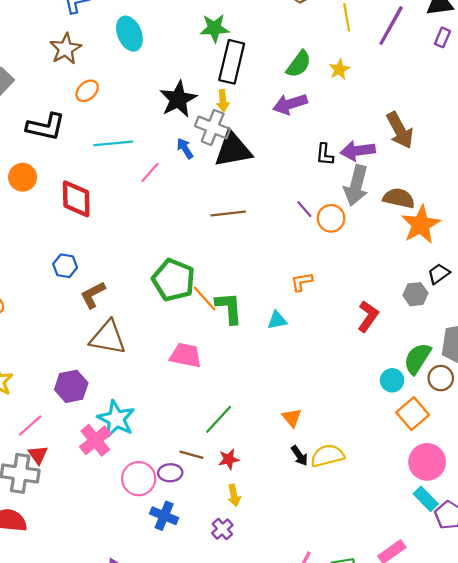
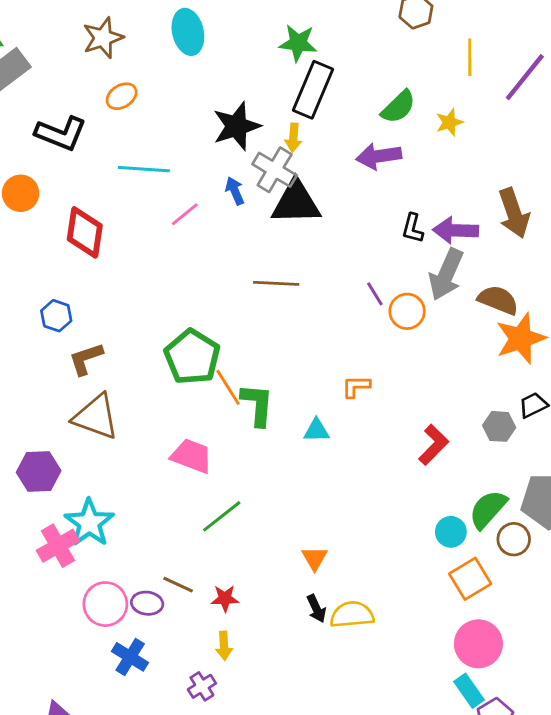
green line: (219, 419) -> (222, 516), moved

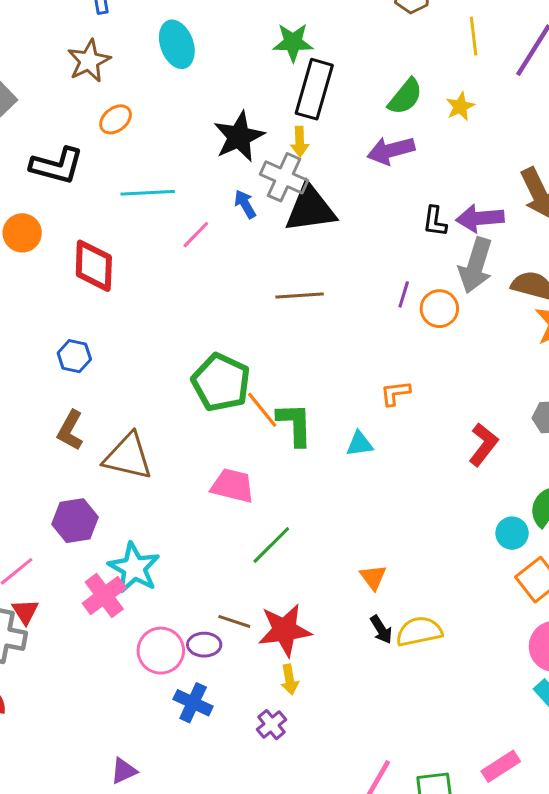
purple line: (375, 294) -> (404, 294), turned 55
brown L-shape: (86, 359) -> (70, 430), moved, turned -36
red star: (225, 598) -> (285, 630), size x1.8

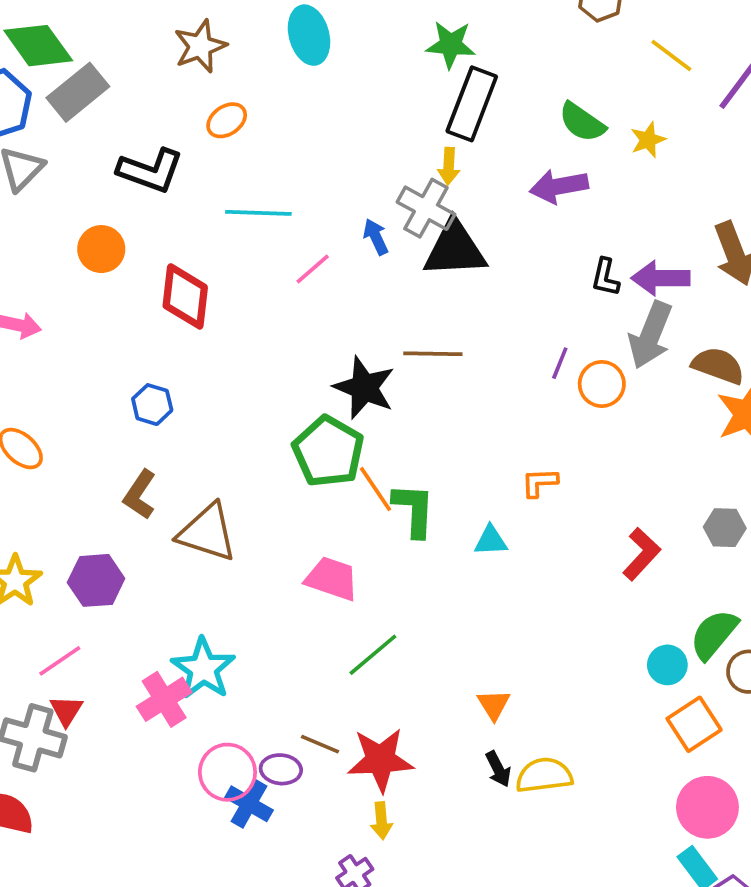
yellow line: (474, 36) -> (671, 55), turned -51
green semicircle: (405, 97) -> (582, 122), turned 81
black star: (239, 137) -> (364, 388), moved, turned -30
purple hexagon: (75, 521) -> (96, 580), moved
blue cross: (193, 703) -> (249, 804), moved

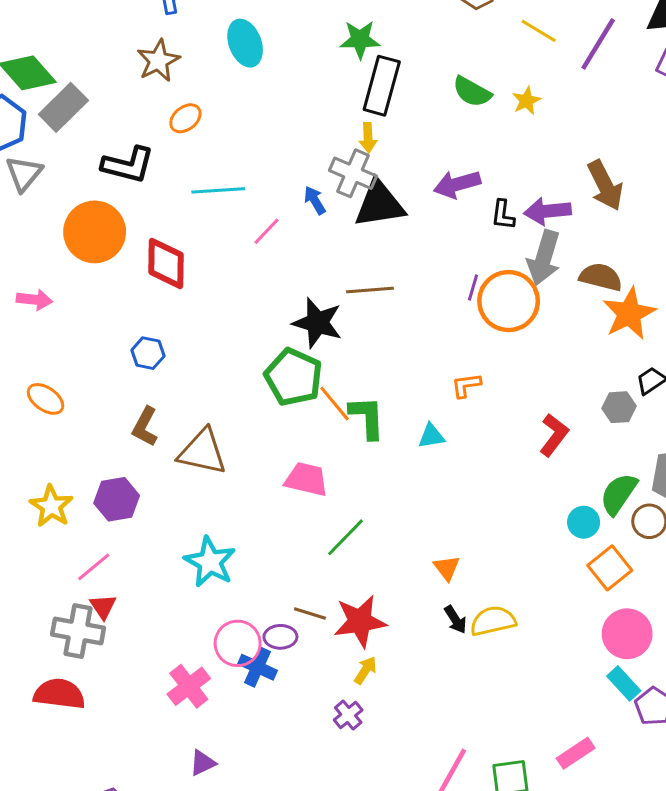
purple arrow: (559, 186) -> (457, 184), moved
orange circle: (101, 249) -> (95, 232), size x1.6
orange circle: (602, 384) -> (509, 301), size x1.6
pink cross: (164, 699) -> (189, 686), moved
yellow arrow: (381, 821) -> (365, 670), turned -136

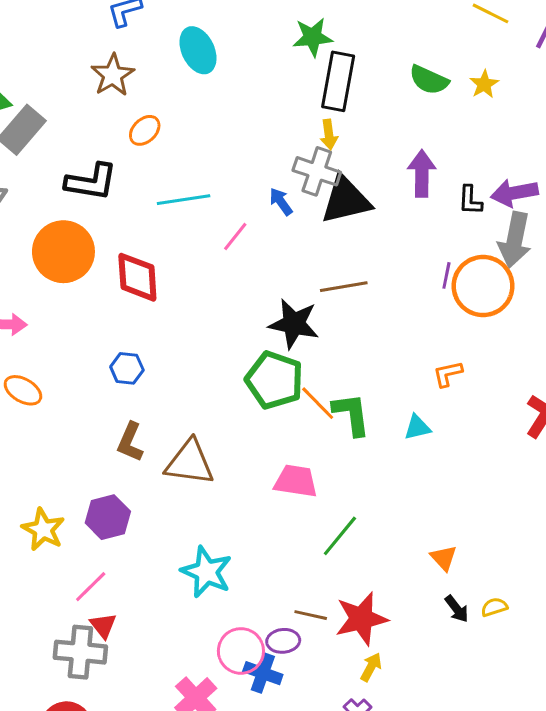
purple arrow: (457, 184) -> (422, 173), turned 111
orange ellipse: (46, 399) -> (23, 390), moved
yellow semicircle: (493, 621) -> (494, 607), size x0.6

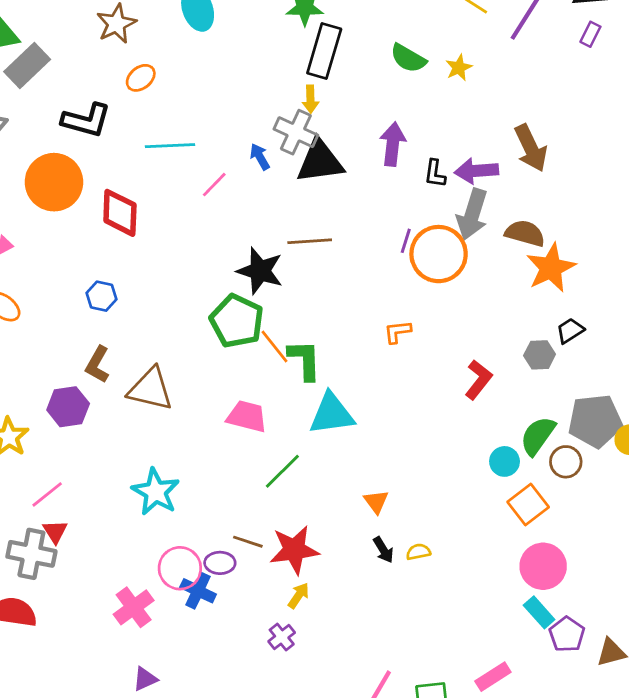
cyan triangle: (417, 427) -> (332, 414), moved, size x1.8
purple hexagon: (108, 517) -> (68, 407), moved

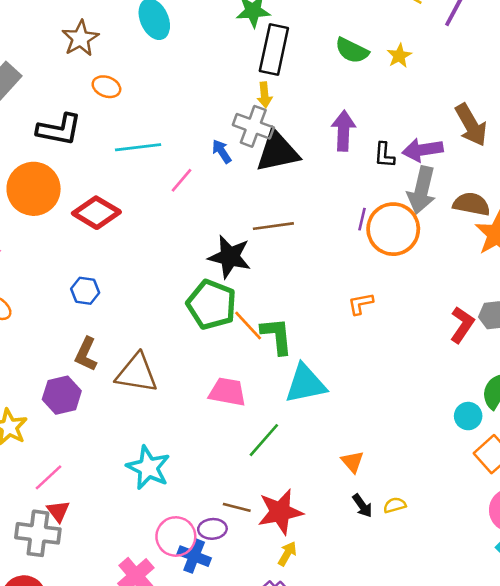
orange ellipse: (141, 78) -> (106, 87), turned 64
red diamond: (120, 213) -> (96, 213), turned -57
red L-shape: (478, 380) -> (462, 325), moved

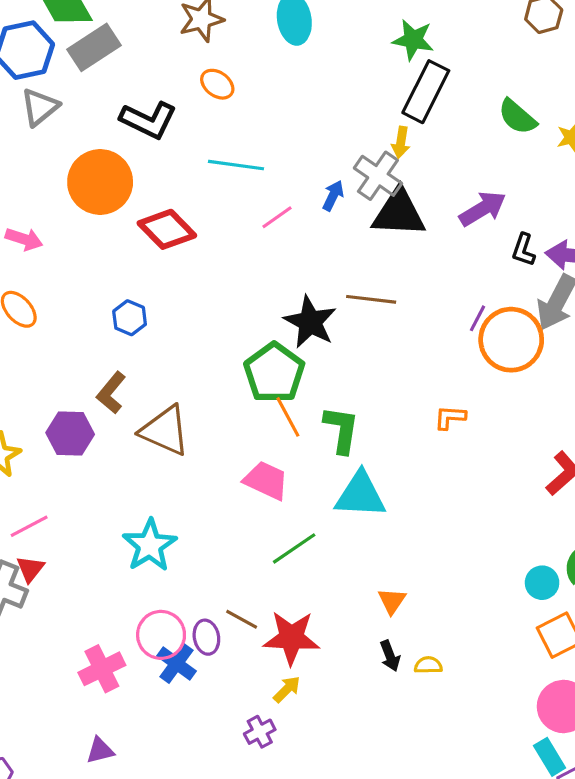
purple arrow: (343, 131) -> (483, 209), turned 42
blue arrow: (222, 151) -> (333, 196), turned 45
orange line: (248, 325) -> (288, 417), moved
purple ellipse: (212, 529) -> (206, 637), turned 68

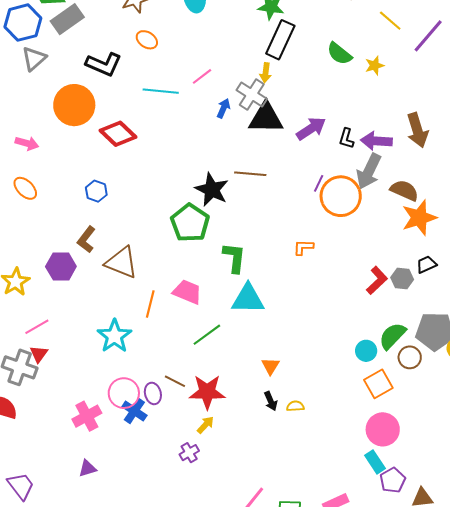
purple arrow: (483, 209) -> (311, 129), moved
pink line: (277, 217) -> (202, 76), moved
orange line: (288, 417) -> (150, 304), moved, turned 44

